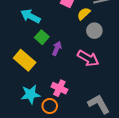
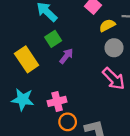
pink arrow: (88, 58) -> (114, 79), moved
pink cross: (59, 88) -> (57, 101), turned 35
orange circle: (50, 106) -> (68, 122), moved

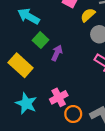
cyan star: (23, 99) -> (26, 103), turned 30

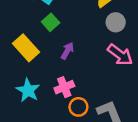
purple arrow: (57, 53) -> (67, 51), moved

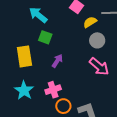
green square: (51, 22) -> (45, 37), turned -32
yellow rectangle: (26, 48) -> (24, 56), turned 30

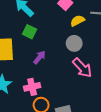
gray circle: (97, 40) -> (74, 43), moved

